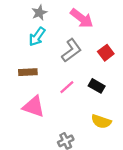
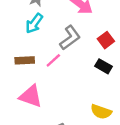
black rectangle: (97, 86) -> (103, 66), moved
pink line: (67, 87) -> (53, 60), moved

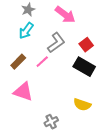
brown rectangle: (25, 60) -> (18, 62), turned -42
black rectangle: (103, 66) -> (84, 67), size x1.5

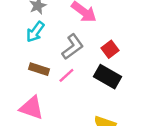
brown rectangle: (18, 62) -> (39, 69), moved, turned 63
pink line: (42, 62) -> (66, 75), moved

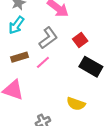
brown rectangle: (39, 69) -> (20, 57), turned -35
black rectangle: (107, 77) -> (91, 67), moved

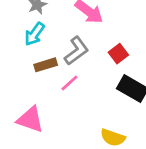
brown rectangle: (20, 57) -> (46, 65), moved

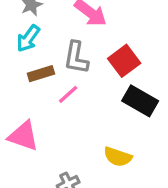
gray L-shape: (76, 51) -> (76, 58), turned 136
red square: (118, 54) -> (124, 61), size x1.4

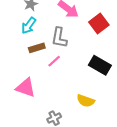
red square: (124, 61) -> (99, 23), moved

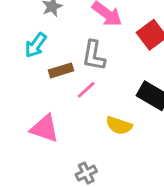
cyan arrow: (29, 25) -> (36, 45), moved
yellow semicircle: (86, 101) -> (119, 125), moved

